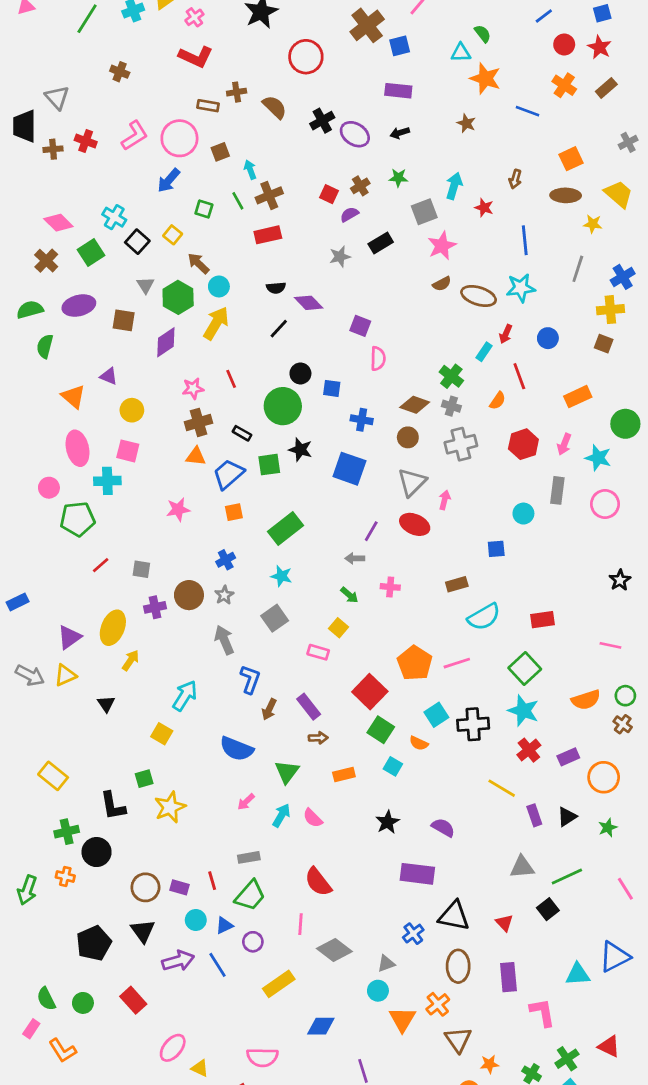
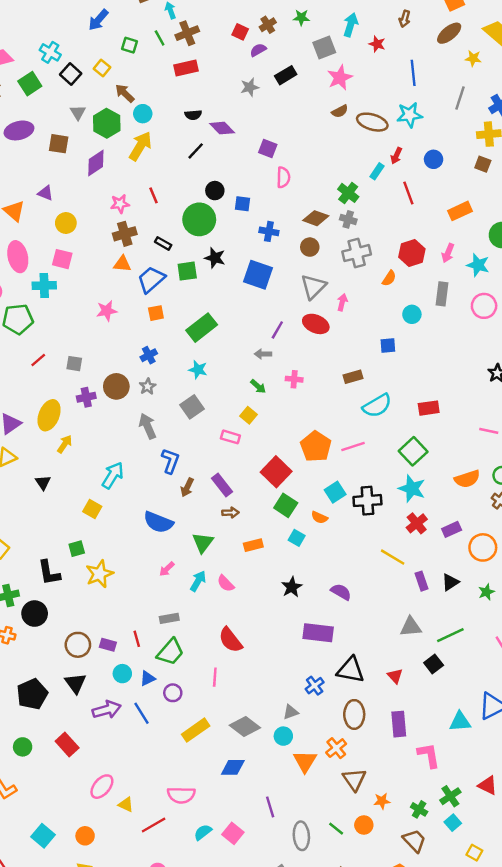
brown ellipse: (566, 195) -> (449, 33), turned -40
orange semicircle: (498, 401) -> (389, 278), moved
gray diamond: (334, 950) -> (245, 726), moved

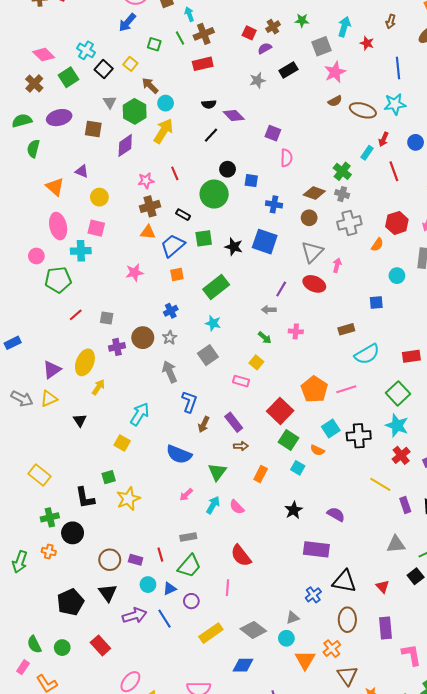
black star: (215, 258) -> (234, 247), moved
orange rectangle: (253, 545) -> (261, 474), turned -49

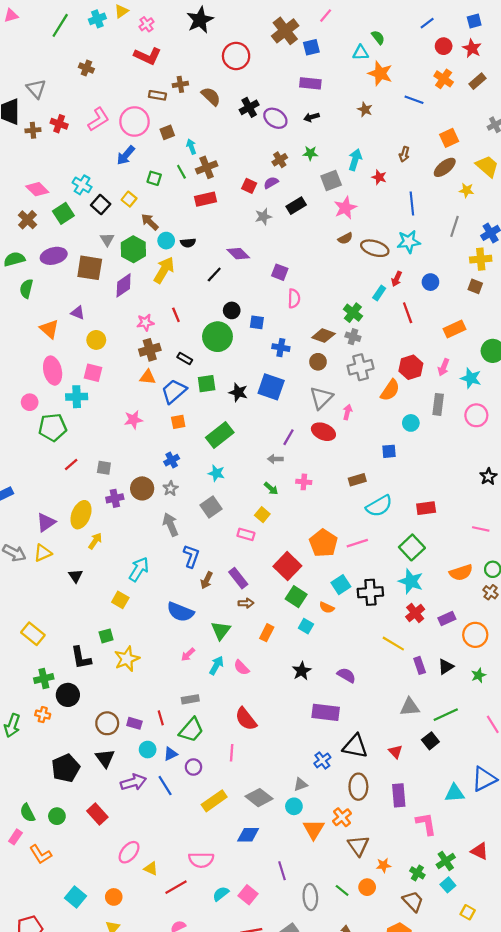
red square: (249, 33) -> (249, 186), moved
black semicircle: (209, 104) -> (188, 243), moved
brown square: (93, 129) -> (90, 268), size x1.4
orange semicircle: (377, 245) -> (390, 390), size x1.5

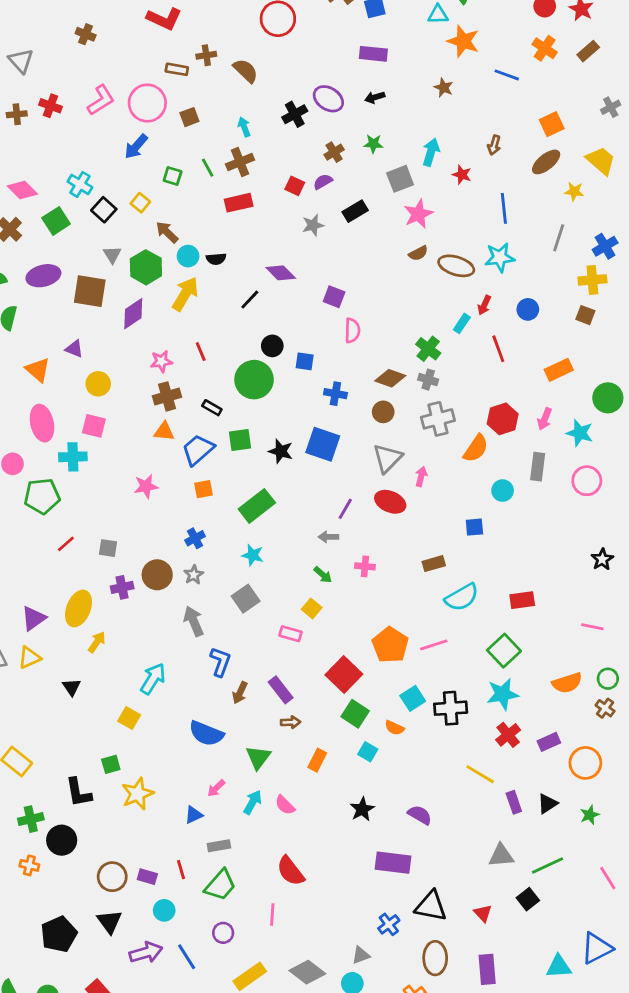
black cross: (249, 107) -> (295, 114), moved
cyan arrow: (191, 147) -> (244, 127), moved
cyan star: (411, 581) -> (503, 694), turned -30
blue triangle: (171, 754) -> (194, 815), moved

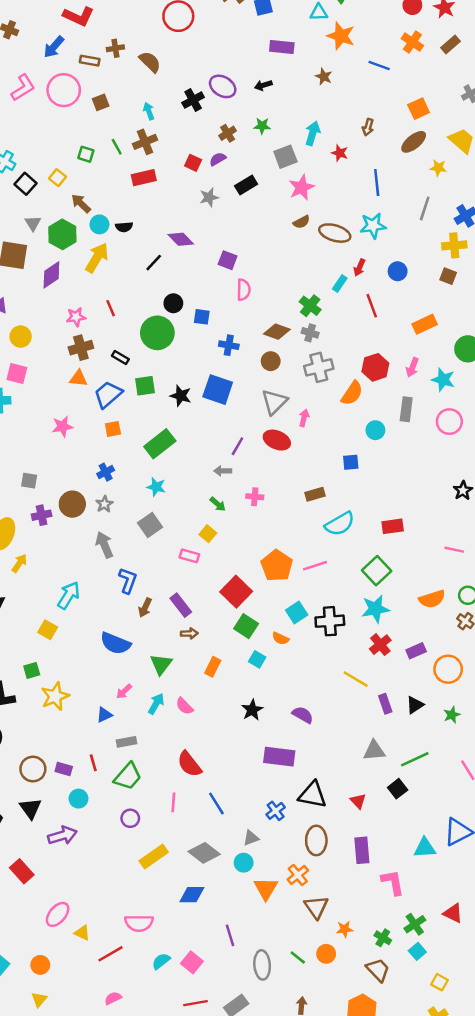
purple rectangle: (373, 54) -> (282, 47), moved
blue arrow: (136, 147) -> (54, 47), moved
blue line: (187, 957) -> (216, 804), moved

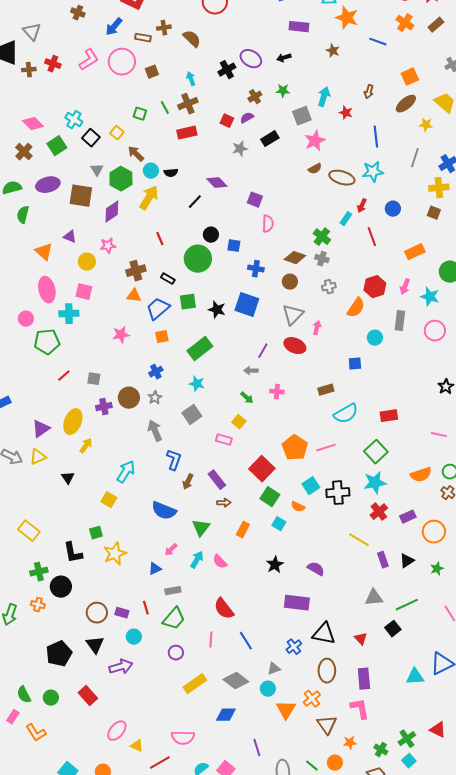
pink star: (76, 317) -> (108, 246), moved
gray cross: (319, 367) -> (329, 287), size x0.6
pink L-shape: (393, 882) -> (360, 709), moved

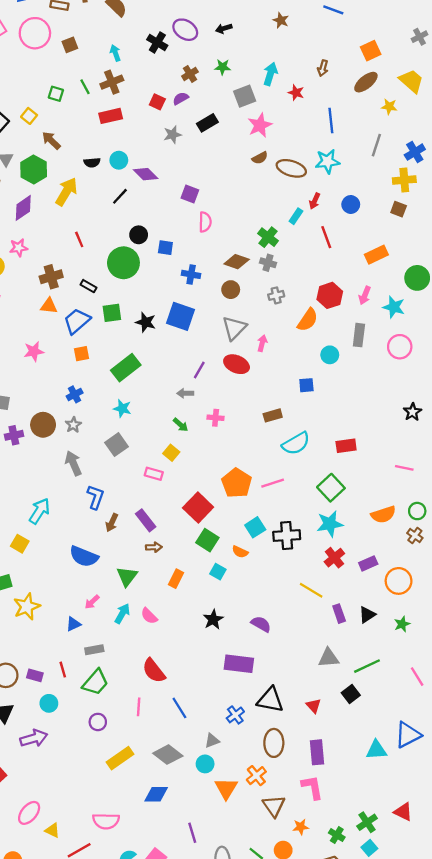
black cross: (227, 70) -> (157, 42), turned -30
cyan circle: (151, 171) -> (119, 160), moved

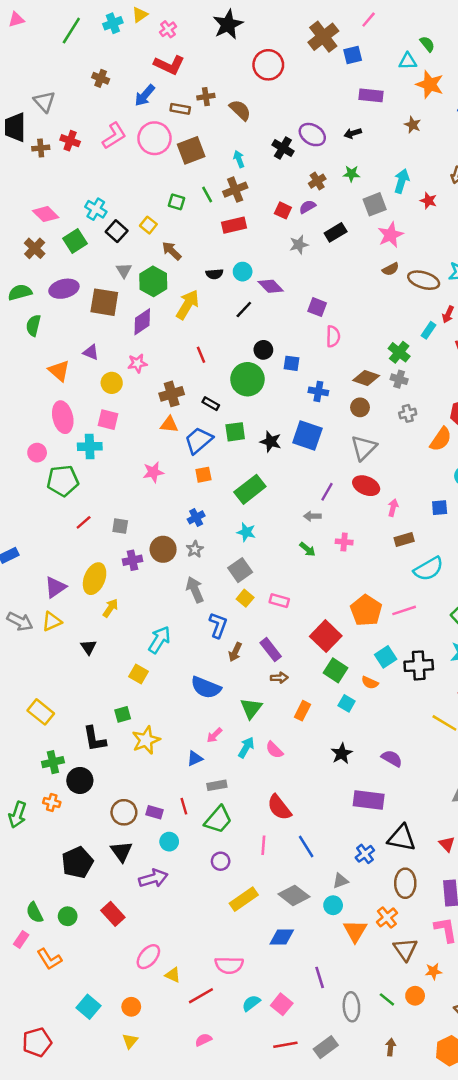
brown square: (70, 45) -> (191, 150), size x1.6
pink arrow: (262, 343) -> (393, 508), moved
yellow square: (171, 453) -> (245, 598), moved

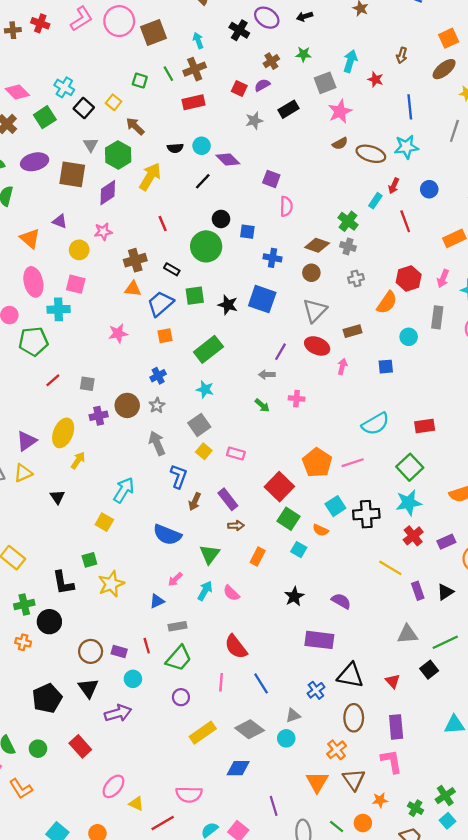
brown rectangle: (404, 539) -> (353, 331), moved
orange triangle: (355, 931) -> (317, 782), moved

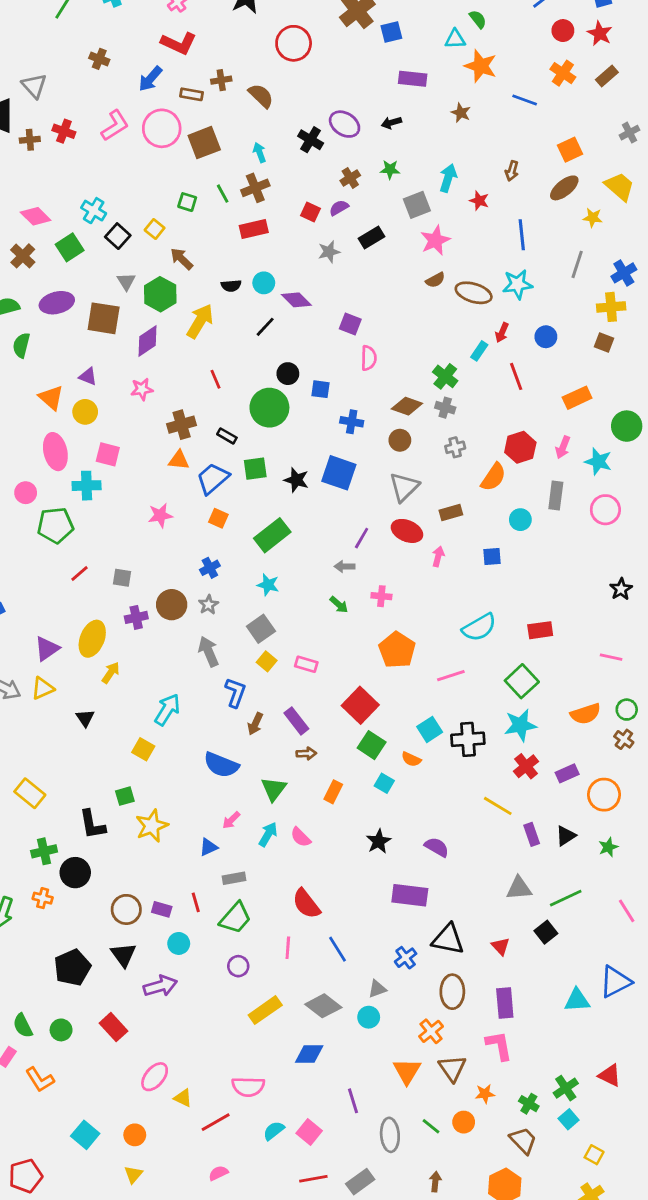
yellow circle: (79, 250) -> (85, 412), moved
orange square: (165, 336) -> (218, 518), turned 35
orange pentagon: (317, 463) -> (397, 650), moved

